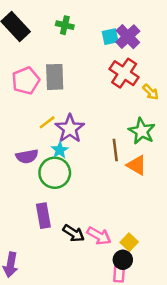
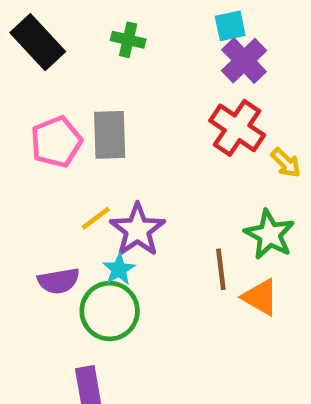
cyan square: (110, 37) -> (230, 26), moved

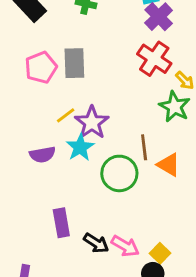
green star: (270, 235) -> (175, 107), moved
cyan star: (119, 269) -> (80, 147), size x1.4
green circle: (110, 311) -> (119, 173), moved

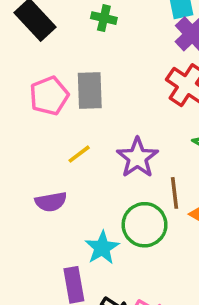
purple star: (92, 123) -> (137, 158), moved
cyan star: (80, 147) -> (102, 248), moved

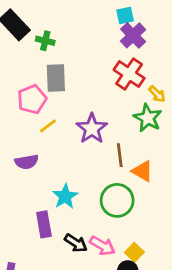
green cross: (104, 18) -> (45, 41), moved
pink pentagon: (49, 96) -> (32, 99), moved
green circle: (145, 225) -> (117, 200), moved

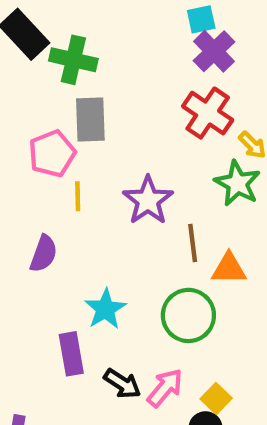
green cross: (45, 41) -> (73, 60), size x1.5
yellow line: (48, 126) -> (78, 196), turned -54
purple semicircle: (27, 162) -> (44, 254), turned -60
orange triangle: (142, 171) -> (229, 269), turned -30
pink arrow: (102, 246) -> (165, 388), turned -80

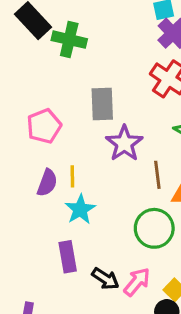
gray rectangle: (90, 119) -> (102, 104), moved
pink pentagon: (52, 154) -> (44, 126), moved
yellow line: (78, 196) -> (72, 176), moved
cyan star: (105, 309) -> (80, 209), moved

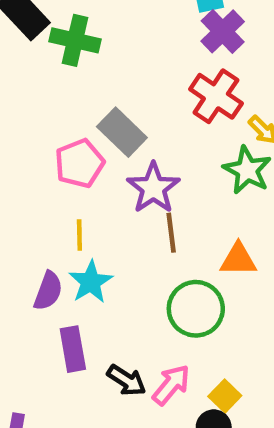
gray rectangle: (102, 104) -> (122, 132), turned -44
pink pentagon: (44, 126) -> (79, 163), moved
brown line: (157, 175) -> (171, 233), moved
purple semicircle: (47, 183) -> (48, 291), moved

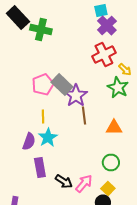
red cross: (216, 96) -> (104, 54), turned 30
gray rectangle: (122, 132) -> (62, 84), moved
green circle: (196, 309) -> (111, 162), moved, size x0.7

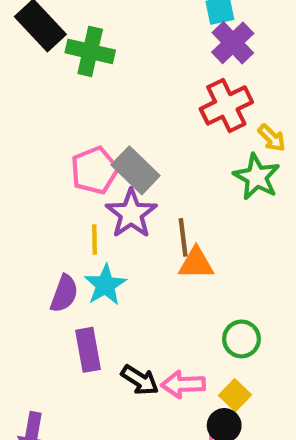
purple star: (76, 96) -> (131, 214), moved
orange triangle: (114, 128) -> (196, 263), moved
pink arrow: (84, 184) -> (183, 384), turned -132

